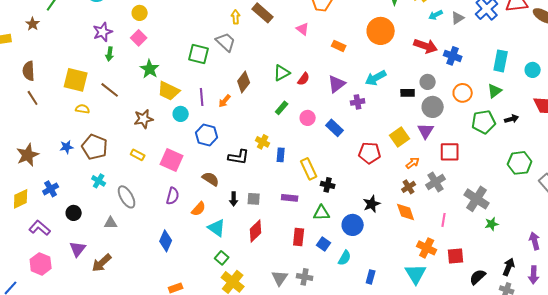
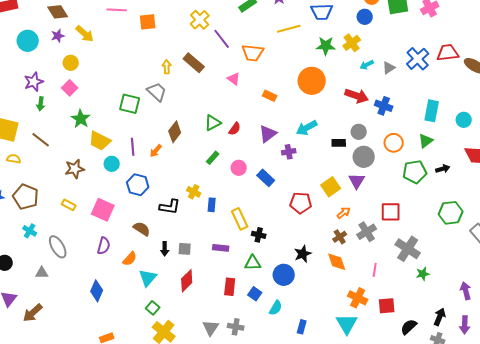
red square: (450, 152) -> (391, 212), moved
cyan triangle: (217, 228) -> (148, 278), turned 36

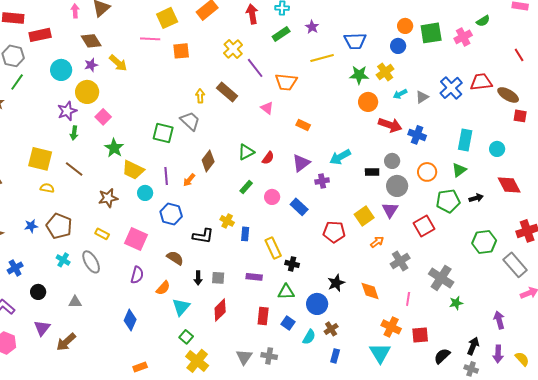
yellow circle: (71, 63) -> (87, 92), moved, size x1.5
orange circle: (312, 81) -> (368, 102), moved, size x0.7
red square: (391, 212) -> (424, 226), moved, turned -30
brown cross: (340, 237) -> (331, 329), moved
gray ellipse: (58, 247) -> (91, 262), moved

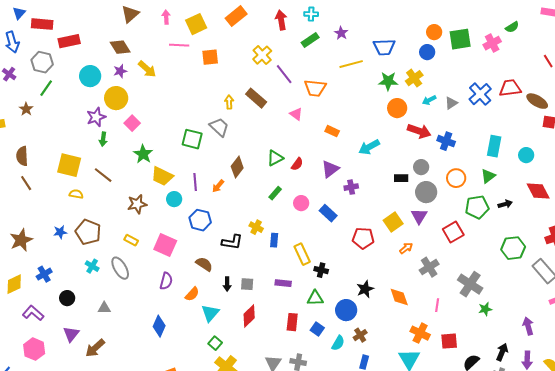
pink arrow: (75, 11) -> (166, 17), moved
cyan arrow: (340, 157) -> (369, 147), moved

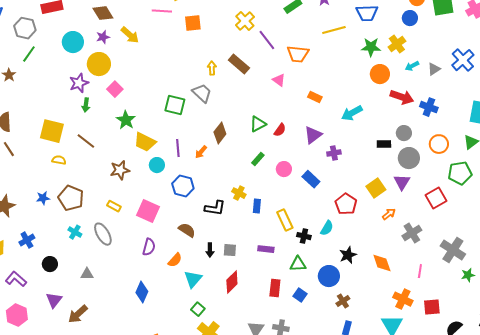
red pentagon: (363, 238) -> (346, 204), turned 30
cyan semicircle: (338, 343) -> (327, 228), moved

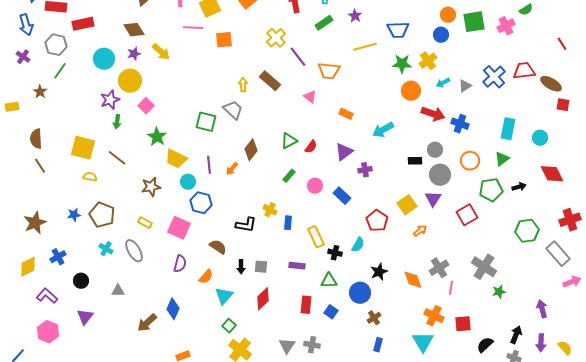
blue hexagon: (183, 186) -> (201, 203), moved
gray cross: (412, 233) -> (439, 268), moved
brown arrow: (78, 314) -> (147, 323), moved

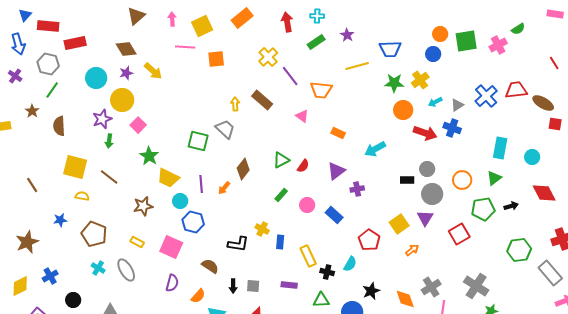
blue cross: (460, 124) -> (452, 128), moved
brown semicircle: (36, 139) -> (59, 126), moved
blue star: (74, 215) -> (60, 220), moved

